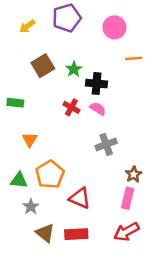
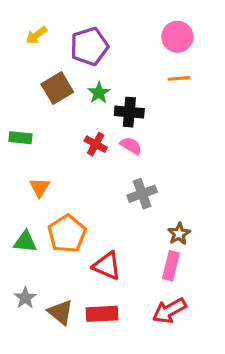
purple pentagon: (67, 18) -> (89, 46), moved
pink circle: (114, 27) -> (177, 37), moved
gray star: (31, 207) -> (25, 298), moved

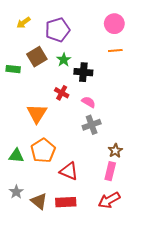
green rectangle: (20, 138) -> (13, 69), moved
pink semicircle: (131, 146) -> (88, 102), moved
orange triangle: (40, 187) -> (37, 113), moved, size x1.5

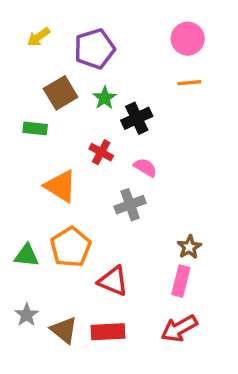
green rectangle: (13, 69) -> (35, 128), moved
black cross: (83, 72) -> (137, 118), turned -30
orange triangle: (37, 113) -> (61, 186), turned -30
gray cross: (92, 125) -> (130, 205), moved

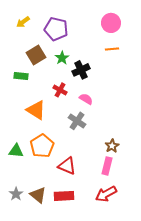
purple pentagon: (94, 49) -> (56, 29), turned 30
gray cross: (130, 205) -> (77, 121), turned -36
gray star: (27, 315) -> (16, 194), moved

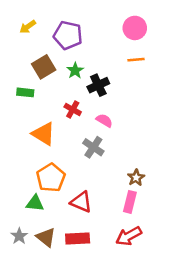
green triangle: (16, 151) -> (35, 203), moved

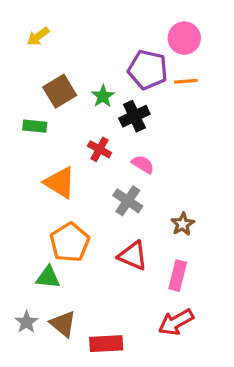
purple pentagon: (68, 35) -> (148, 70), moved
brown star: (136, 178) -> (183, 224), moved
red triangle: (81, 202) -> (133, 256), moved
red rectangle: (78, 238) -> (106, 344), moved

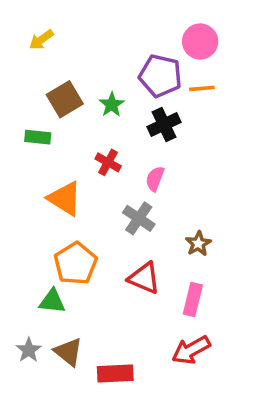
black cross: (134, 116) -> (164, 125), moved
pink semicircle: (143, 164) -> (155, 179), turned -100

